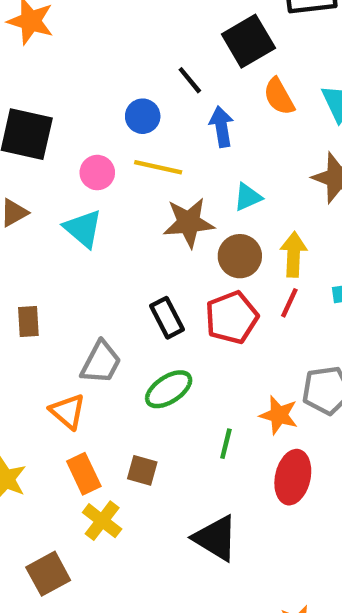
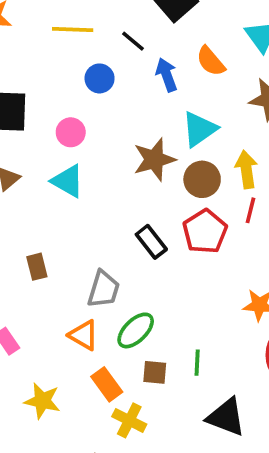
orange semicircle: (279, 97) -> (211, 61), moved
yellow line: (158, 167) -> (73, 29), moved
cyan triangle: (248, 197) -> (199, 129), size x1.5
green ellipse: (169, 389) -> (136, 330), moved
green line: (226, 444) -> (197, 363), moved

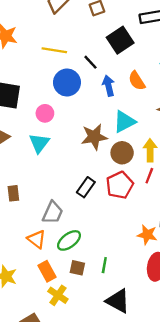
blue circle: (100, 78) -> (67, 82), size x1.5
cyan triangle: (68, 181) -> (39, 143), turned 30
black rectangle: (151, 242) -> (86, 187), turned 66

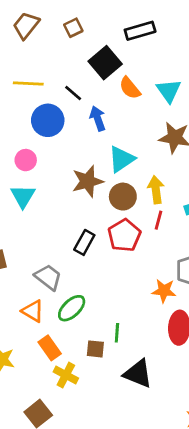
orange semicircle: (137, 81) -> (130, 88), moved
gray trapezoid: (53, 213) -> (48, 277), turned -70
brown square: (77, 268) -> (95, 349), moved

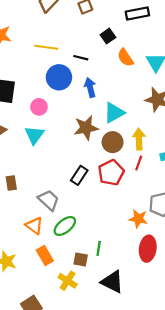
black square: (105, 63) -> (108, 36), size x0.6
black line: (73, 93) -> (81, 58), turned -32
blue arrow: (98, 118) -> (90, 88), moved
yellow cross: (66, 375) -> (68, 281), moved

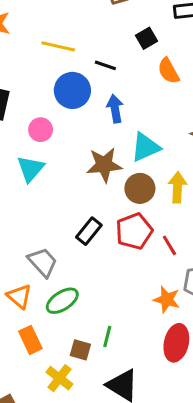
red line: (139, 163) -> (169, 245), moved, turned -56

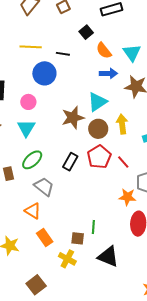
blue arrow: (115, 109) -> (108, 73), moved, turned 108
green ellipse: (62, 301) -> (32, 160), moved

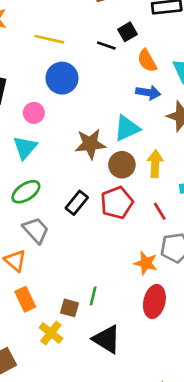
black line: (63, 54) -> (106, 45), moved
red line: (123, 162) -> (160, 211), moved

